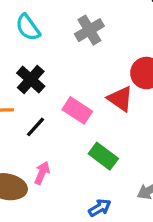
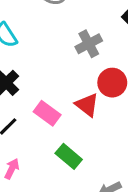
gray cross: (89, 30) -> (89, 44), moved

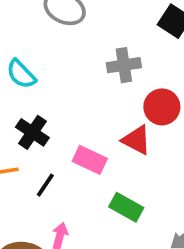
gray cross: (89, 44) -> (124, 65), turned 30

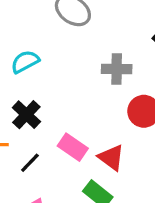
cyan semicircle: (21, 74) -> (25, 62), turned 96
red triangle: (136, 140) -> (111, 158), moved

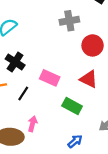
red triangle: (111, 158) -> (89, 79), moved

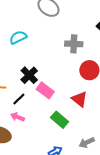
black cross: (15, 62) -> (29, 75), moved
pink arrow: (32, 124) -> (17, 117), moved, turned -96

